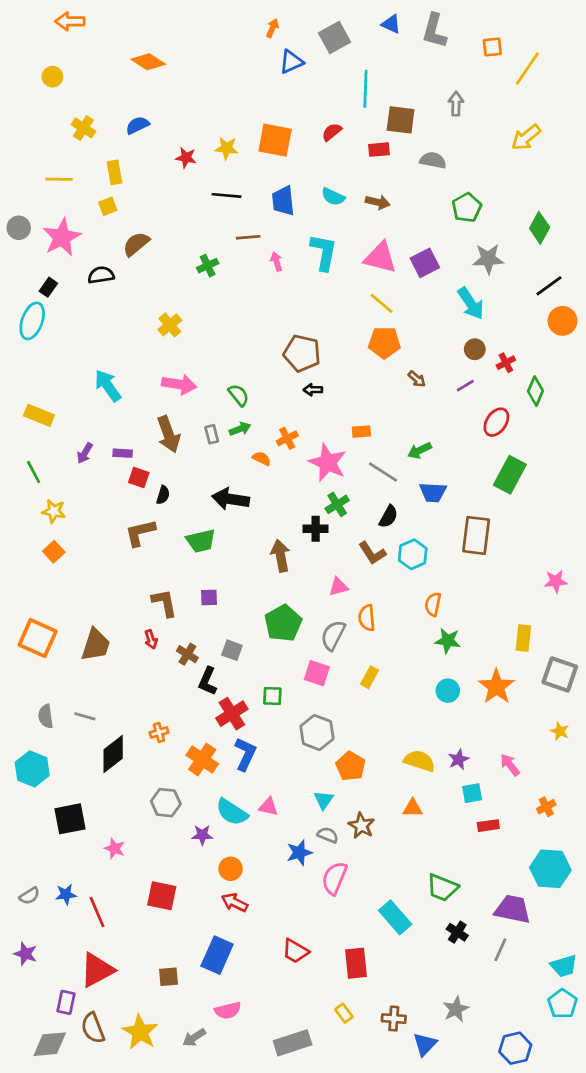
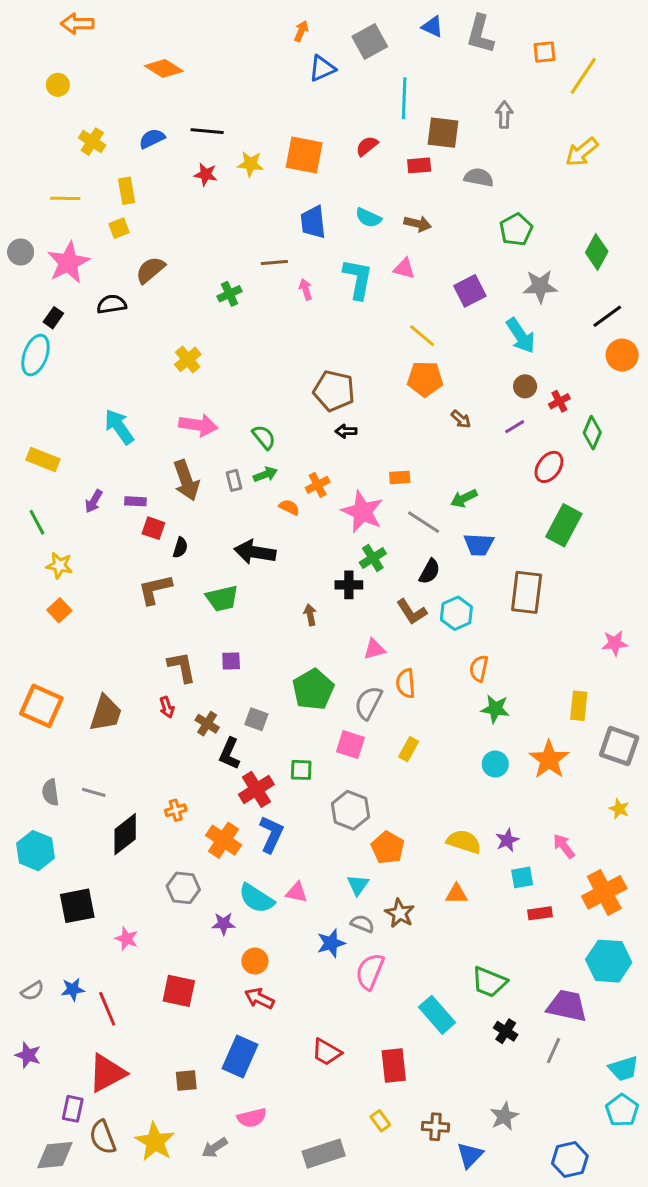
black line: (226, 195) -> (207, 131), moved
pink triangle: (380, 257) -> (404, 268), moved, size x0.6
brown arrow: (280, 556) -> (310, 615), size x0.6
orange cross: (546, 807) -> (604, 892), size x2.0

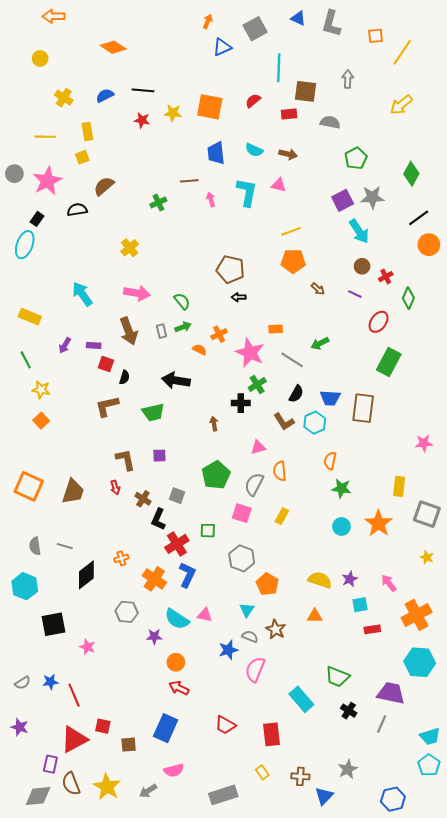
purple square: (470, 291) -> (343, 200), moved
yellow line: (422, 336) -> (291, 231), turned -60
purple line: (515, 427) -> (355, 294), turned 56
blue trapezoid: (479, 545) -> (330, 398), moved
red square: (179, 991) -> (103, 726), moved, size x0.7

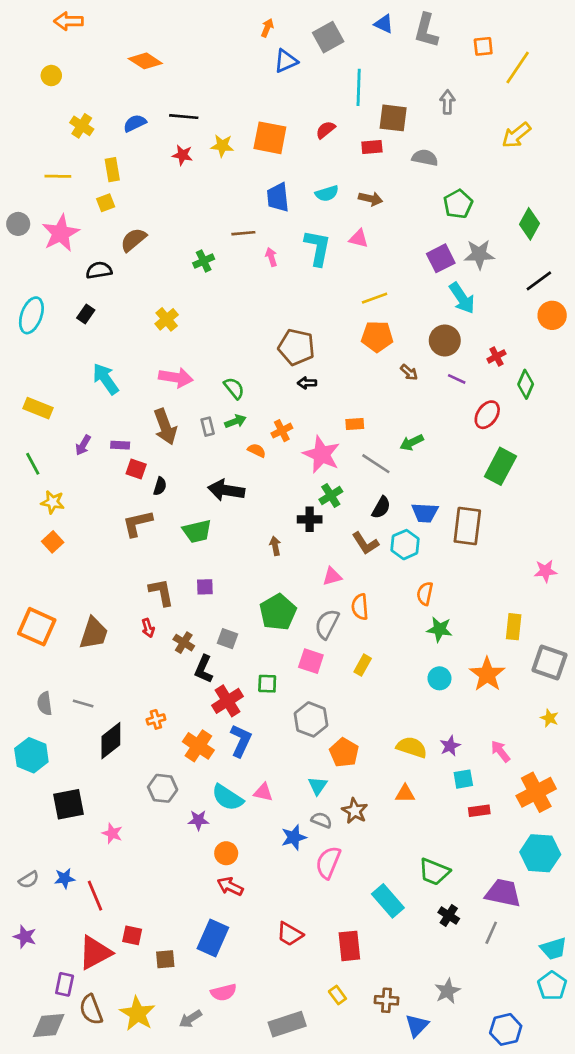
cyan semicircle: (254, 150) -> (327, 193), turned -42
black rectangle: (37, 219) -> (86, 314), moved
brown circle: (362, 266) -> (445, 340), moved, size x1.5

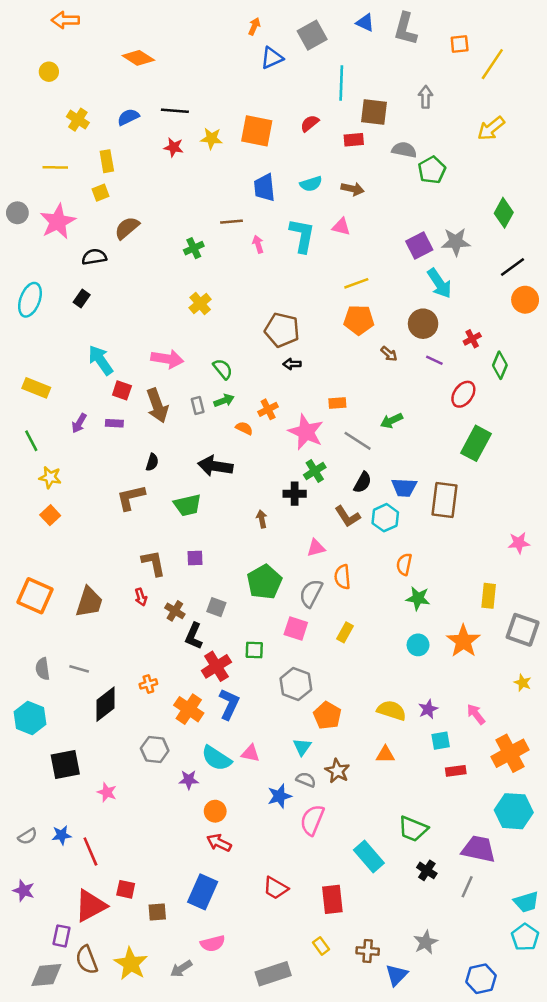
green pentagon: (458, 204) -> (432, 170), moved
yellow cross: (167, 319) -> (200, 304), moved
red square: (136, 469) -> (122, 390), moved

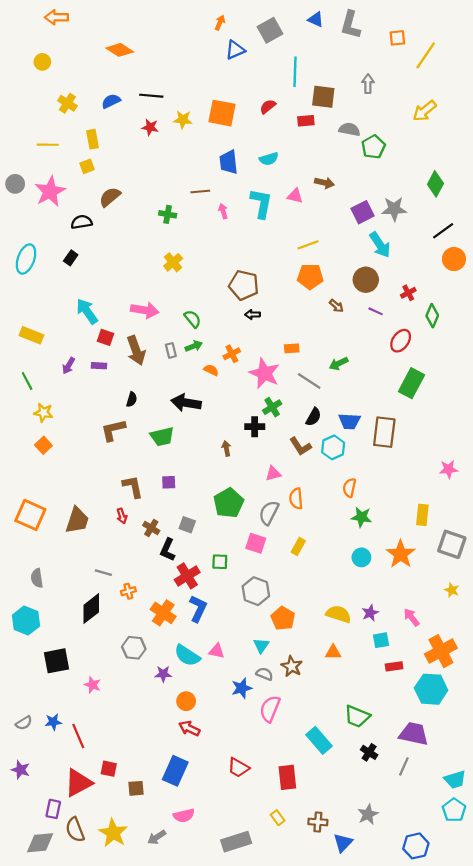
brown arrow: (353, 189) -> (324, 183), moved
green cross: (194, 248) -> (168, 214), turned 35
gray line: (79, 669) -> (103, 573), moved
cyan hexagon: (514, 811) -> (431, 689), moved

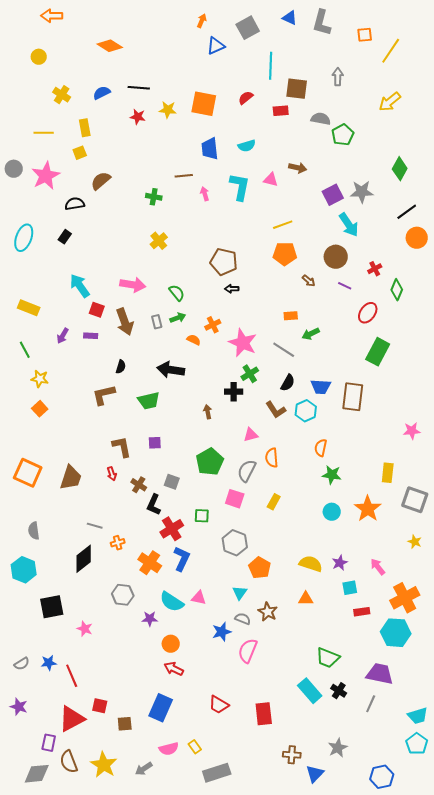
orange rectangle: (292, 348) -> (291, 316), moved
cyan rectangle: (319, 740) -> (310, 691), moved
yellow rectangle: (278, 818) -> (195, 747), moved

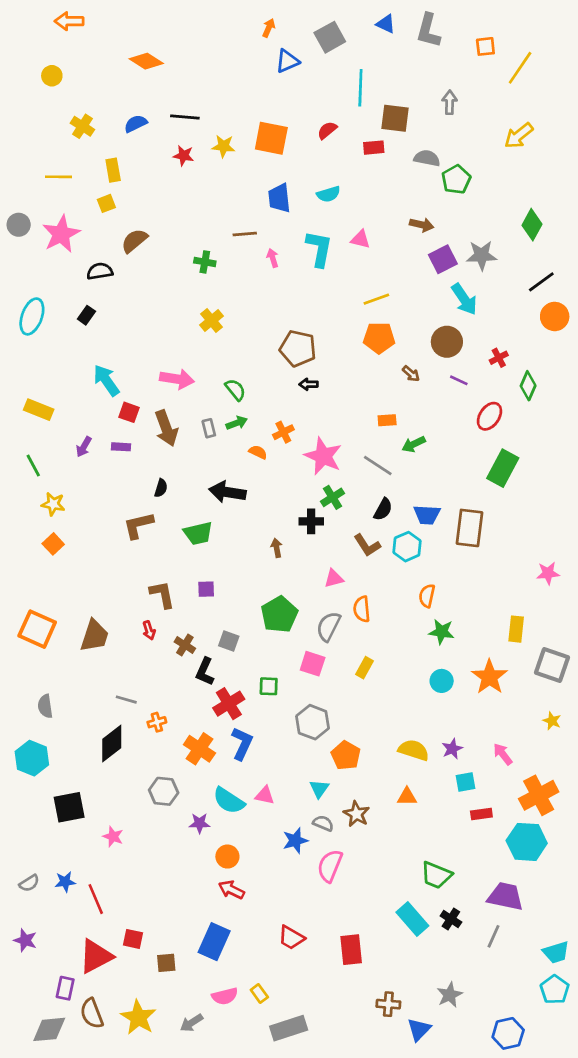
brown arrow: (298, 168) -> (422, 225), moved

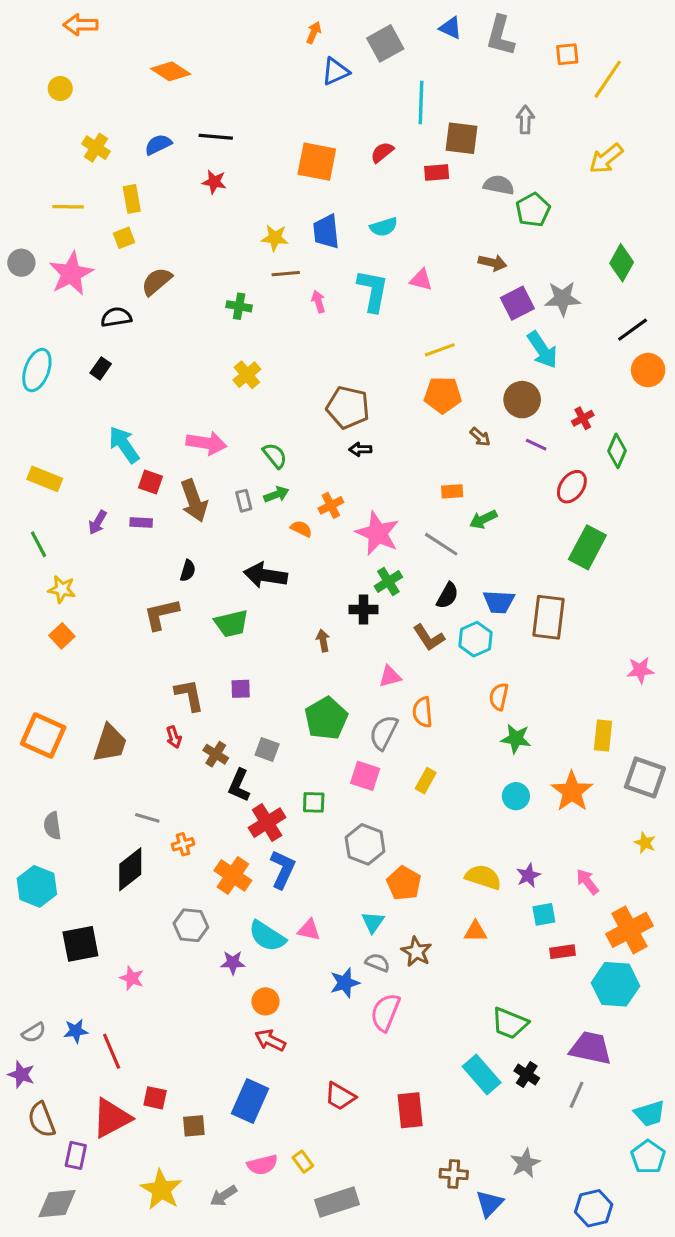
yellow star: (223, 146) -> (275, 238), moved
purple star: (25, 940) -> (21, 1075), moved
brown semicircle: (92, 1013) -> (42, 1120), moved

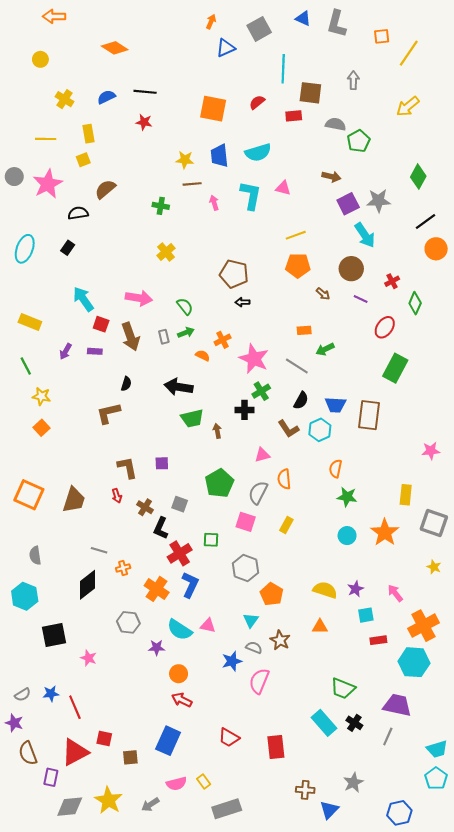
cyan semicircle: (384, 227) -> (258, 152), size x1.4
green trapezoid: (231, 624) -> (192, 418), moved
gray diamond: (57, 1204) -> (70, 807), moved

